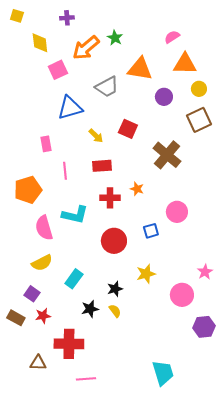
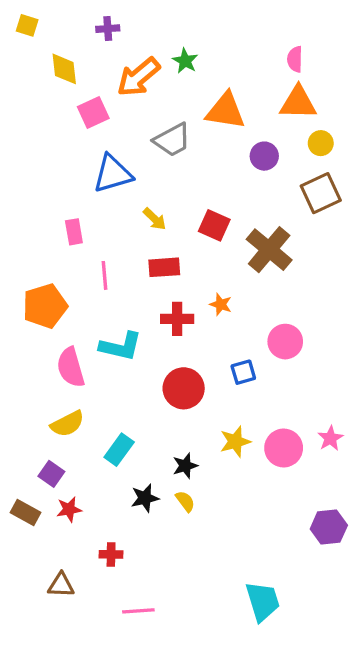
pink semicircle: (172, 37) -> (295, 59), moved, turned -56
red square: (128, 129) -> (214, 225), moved
pink circle: (182, 295) -> (284, 448), moved
red cross: (69, 344) -> (111, 554), size x0.5

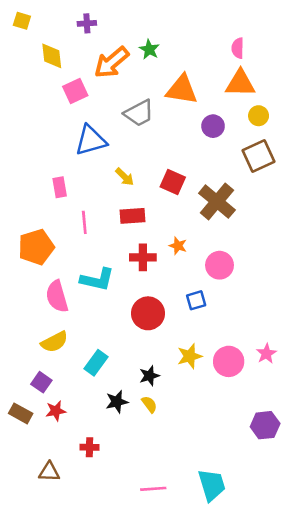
pink circle: (285, 342) -> (220, 265), moved
pink line: (138, 611) -> (153, 489), moved

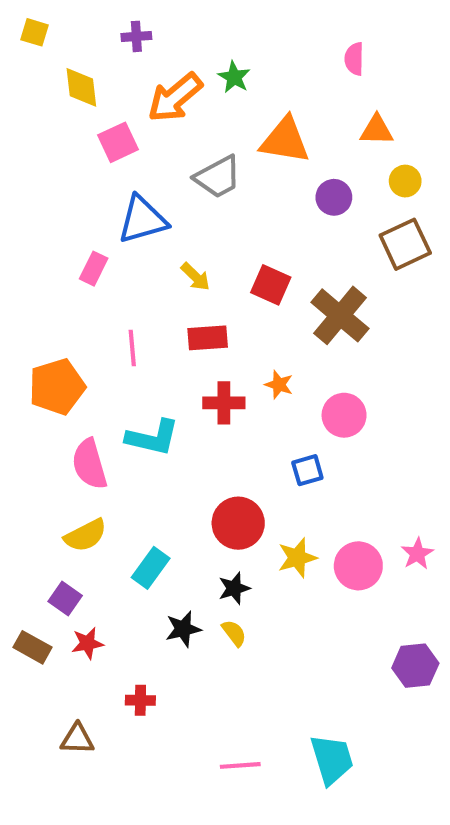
pink semicircle: (238, 48) -> (354, 59), moved
orange triangle: (240, 83) -> (377, 130), size x0.7
pink rectangle: (60, 187) -> (94, 269), moved, turned 36
red circle: (148, 313) -> (238, 523), moved

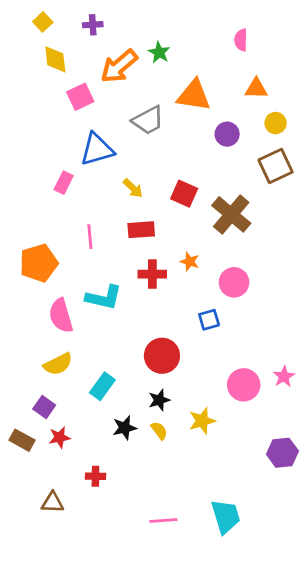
yellow square: (35, 32) -> (43, 22), moved, turned 30
yellow star: (297, 558) -> (202, 421), moved

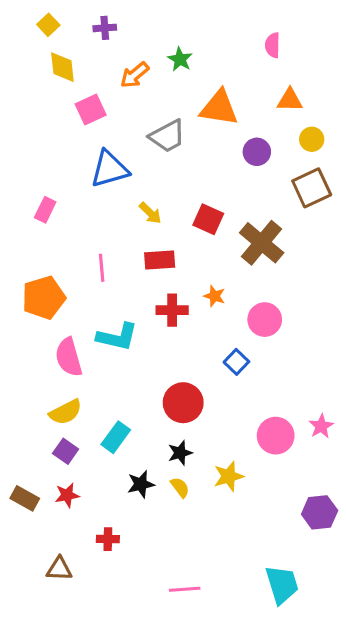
orange arrow: (119, 66) -> (135, 75), size x0.7
pink rectangle: (64, 183) -> (45, 210), moved
blue square: (209, 320) -> (236, 362), turned -30
purple square: (44, 407) -> (66, 451), moved
cyan trapezoid: (226, 516) -> (282, 585), moved

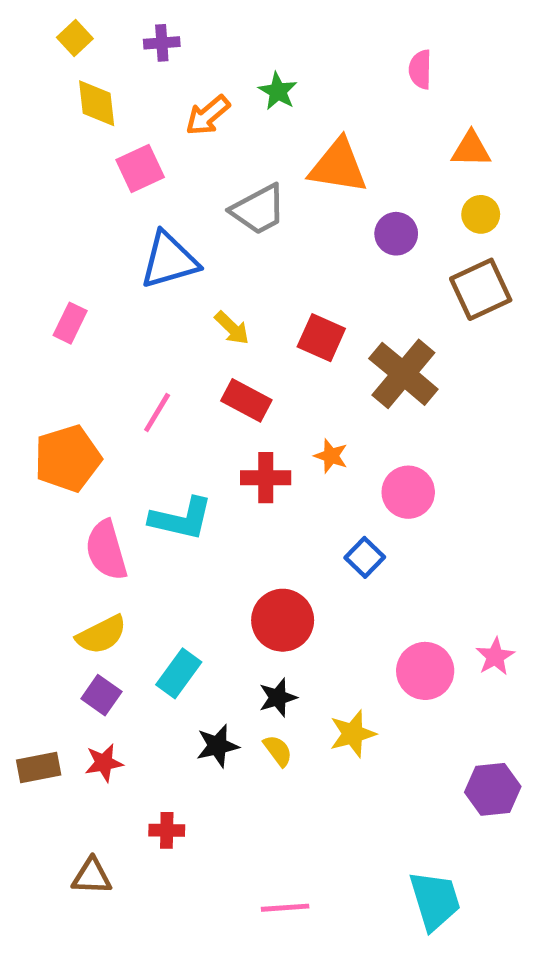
orange triangle: (290, 100) -> (471, 149), moved
red rectangle: (160, 260) -> (246, 400), turned 32
pink line: (102, 268) -> (157, 412), turned 36
brown rectangle: (25, 498) -> (39, 768), turned -40

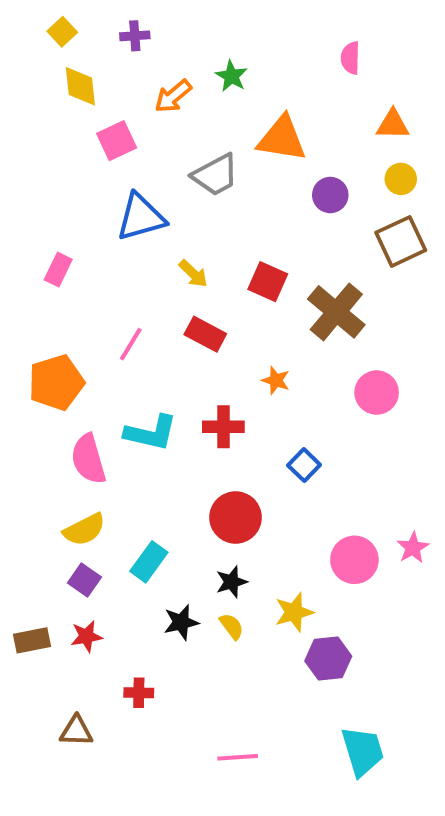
red cross: (266, 478) -> (223, 427), moved
pink circle: (408, 492) -> (377, 393), moved
purple hexagon: (493, 789) -> (328, 659), moved

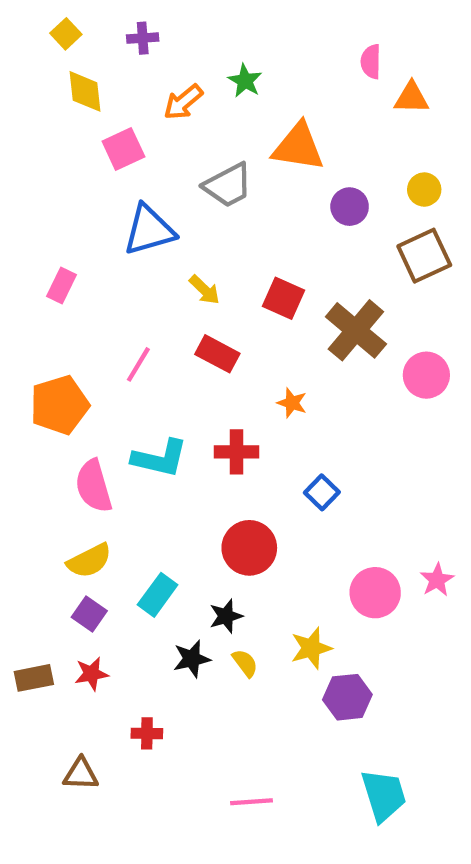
orange triangle: (393, 125) -> (411, 98), moved
pink circle: (377, 393) -> (426, 375), moved
black star: (232, 582) -> (226, 616), moved

